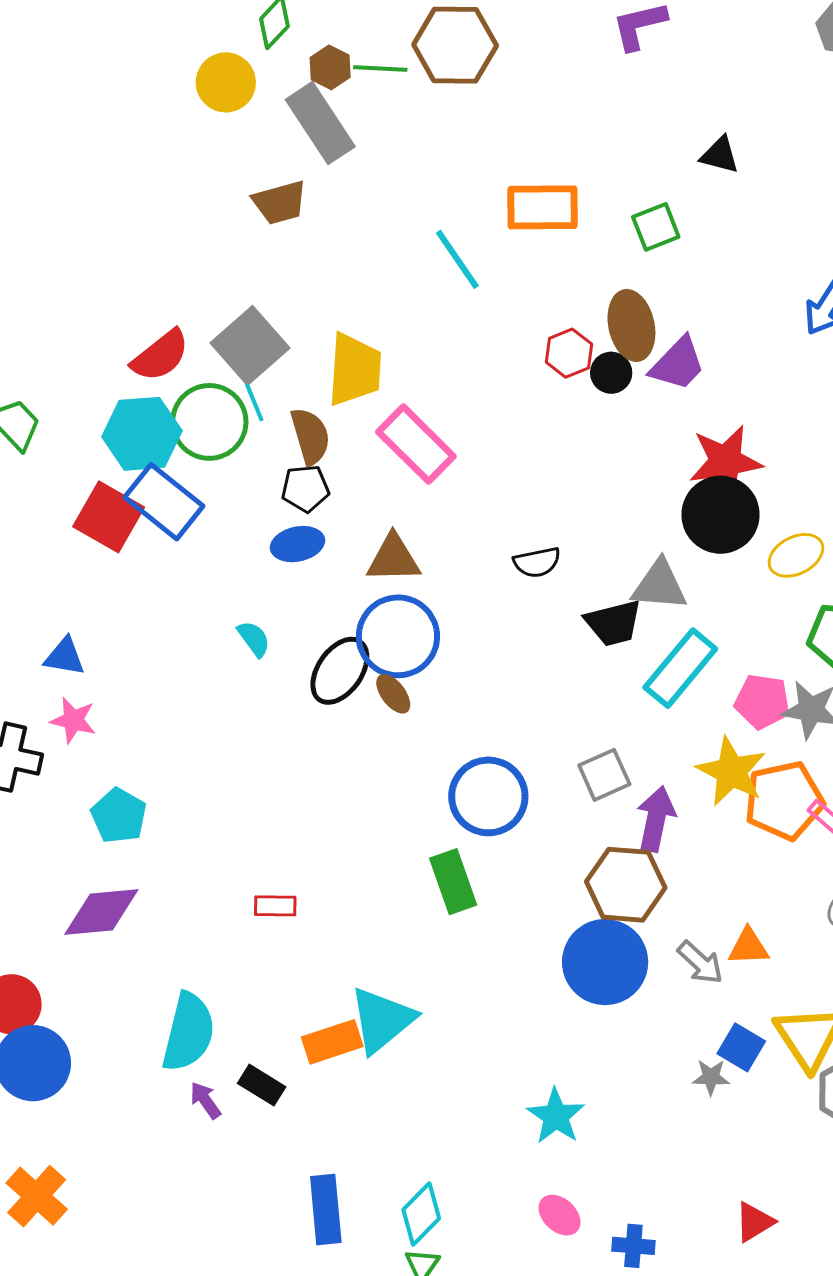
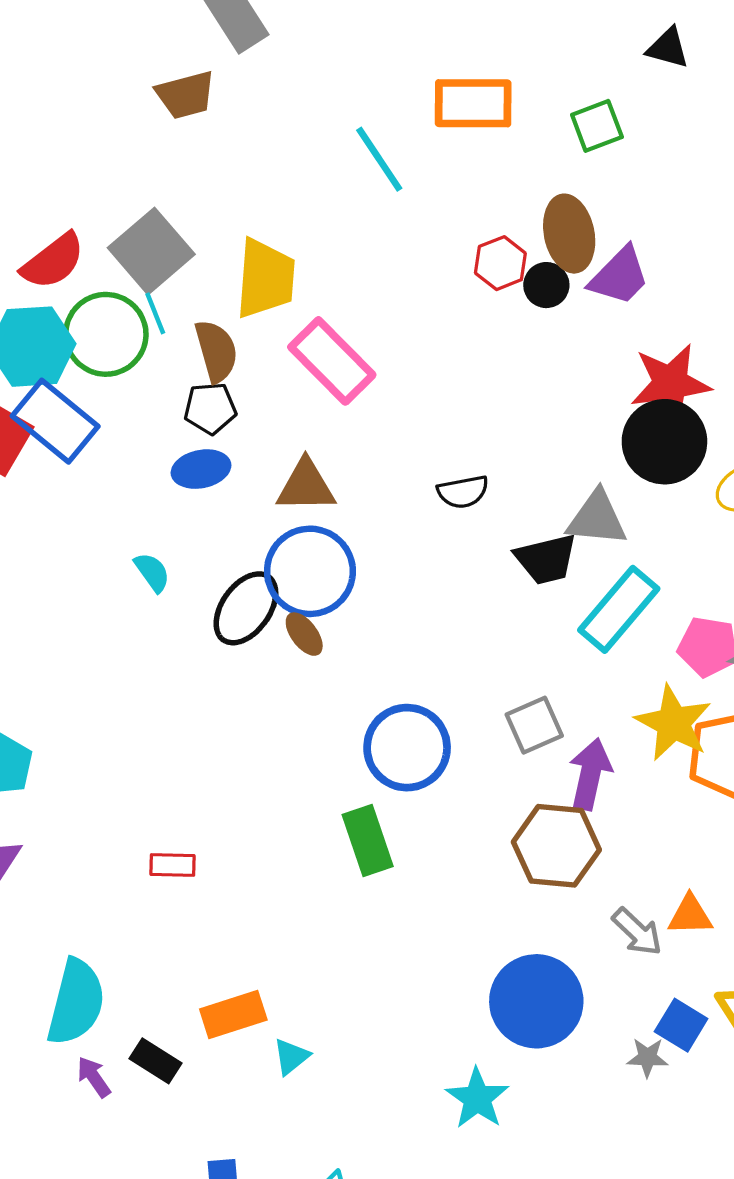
blue circle: (605, 962) -> (536, 1001), moved
cyan triangle: (382, 1020) -> (291, 1057), moved, size x0.5

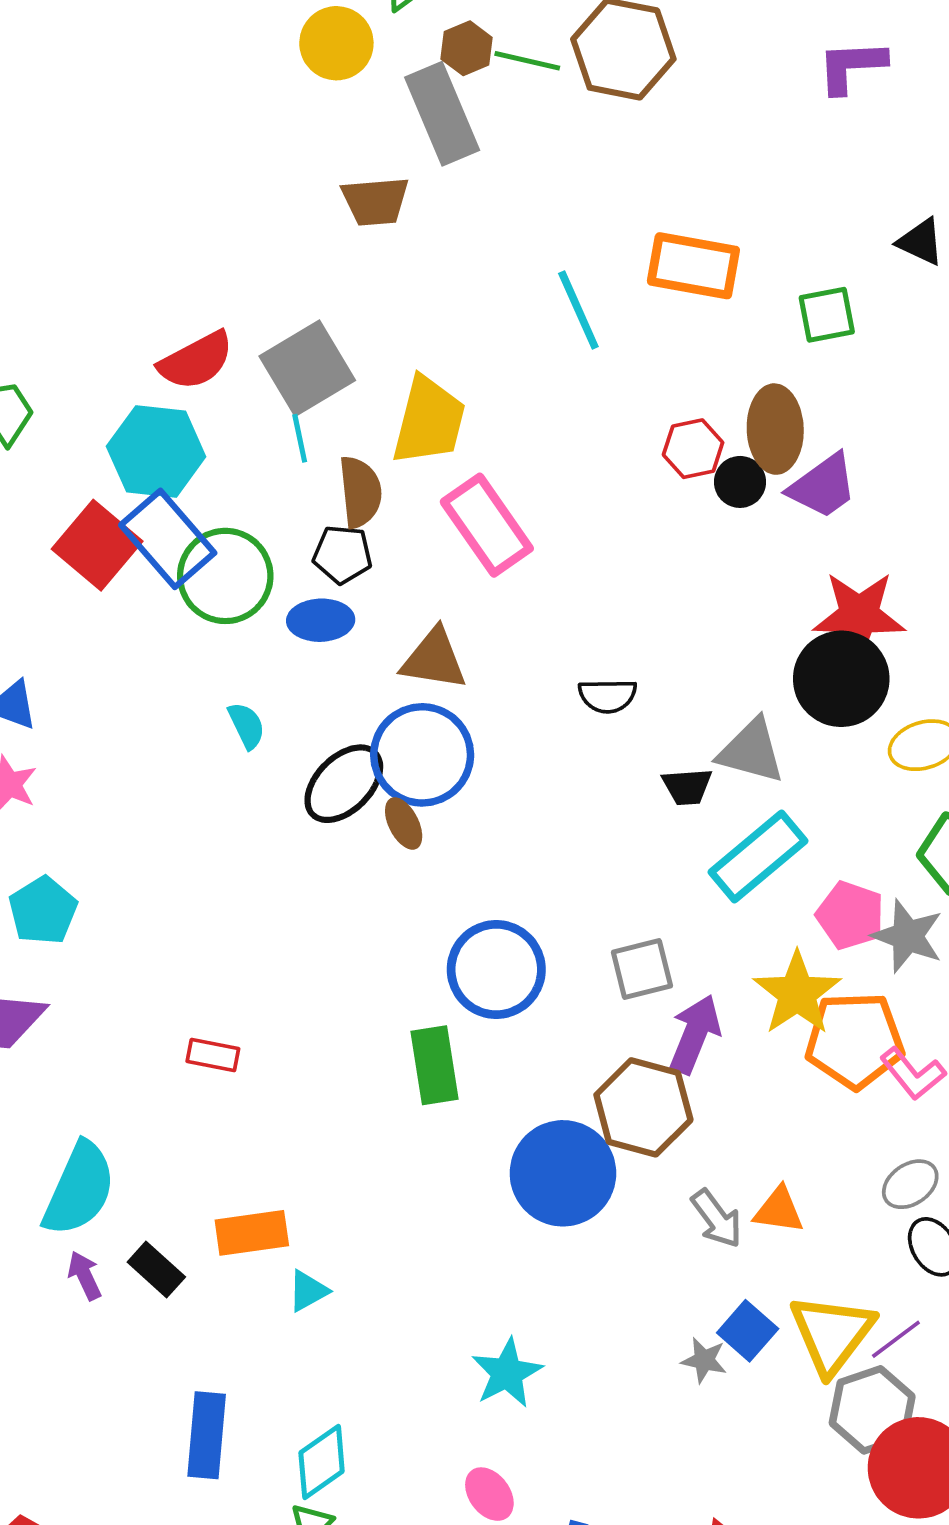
green circle: (106, 334) -> (225, 576), moved
black trapezoid: (546, 559) -> (687, 787), size x0.7
blue circle: (536, 1001) -> (563, 1173), moved

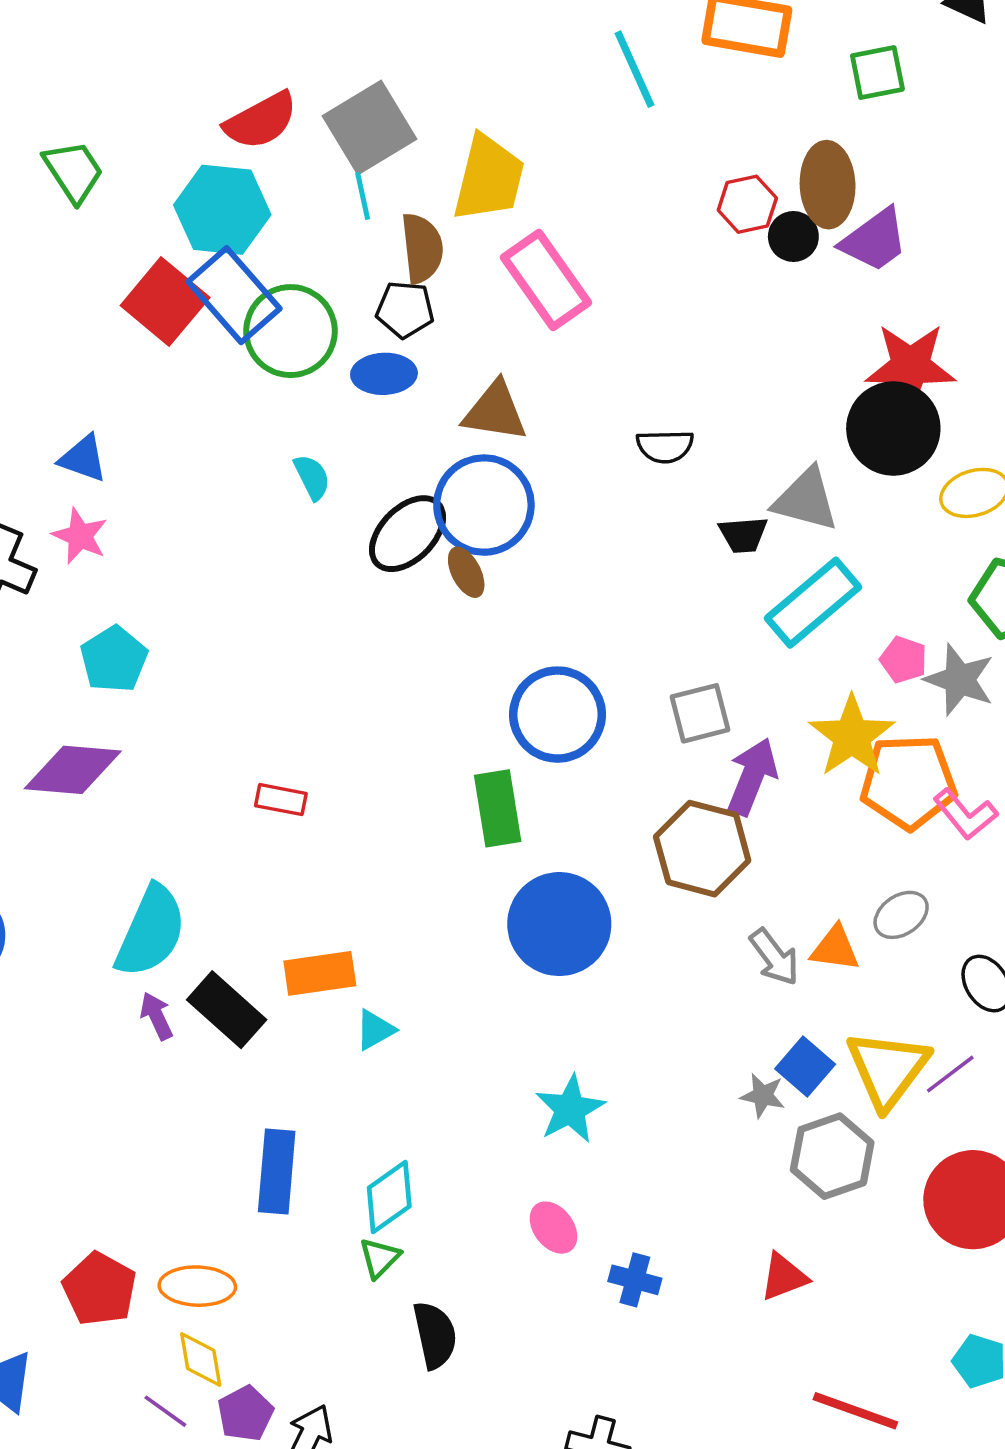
pink pentagon: (850, 915) -> (904, 660), size x0.7
blue circle: (563, 1173) -> (559, 924), moved
gray ellipse: (910, 1184) -> (901, 915), moved
black rectangle: (156, 1270) -> (227, 1010), size x1.4
gray hexagon: (872, 1410) -> (832, 1156), moved

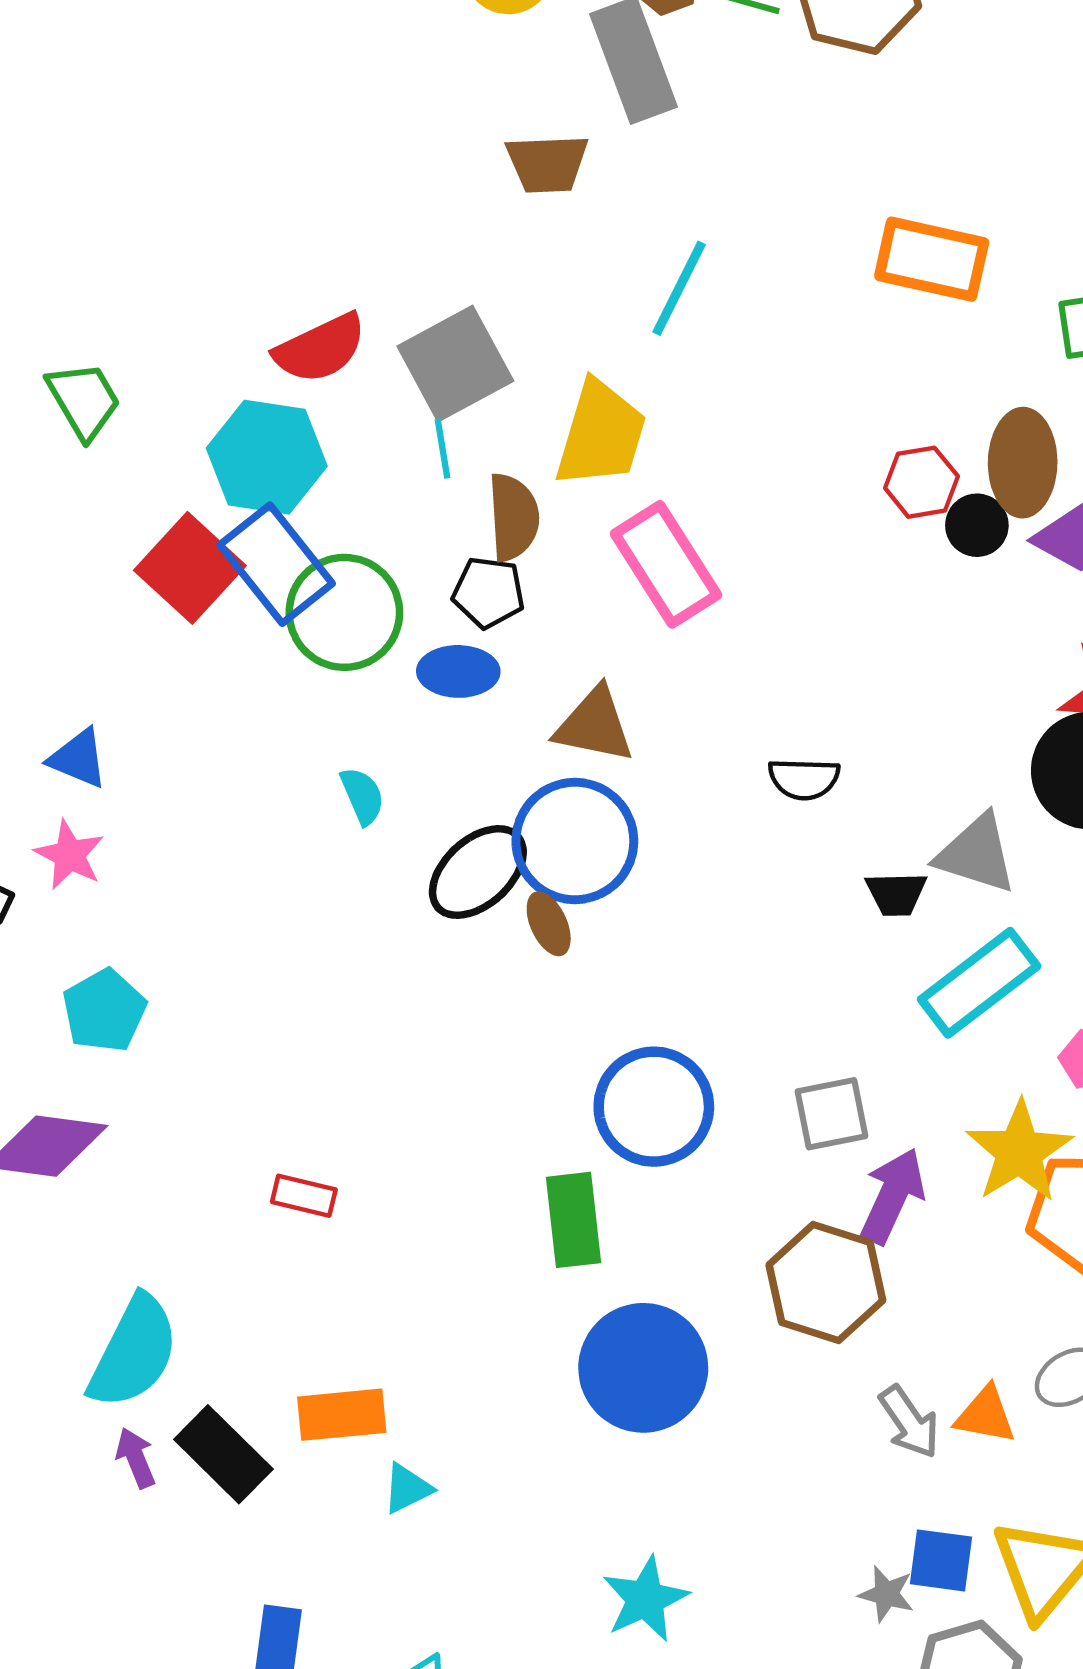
cyan line: (634, 69) -> (679, 288), moved, turned 48
blue square: (805, 1067) -> (941, 1560), turned -36

